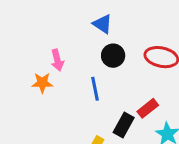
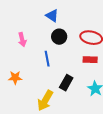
orange star: (42, 83) -> (15, 78), moved
red rectangle: (148, 108) -> (90, 60), moved, turned 40

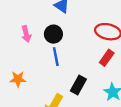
black circle: (59, 37) -> (53, 34), moved
red rectangle: (90, 60) -> (107, 58), turned -56

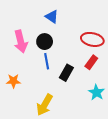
pink arrow: (26, 34) -> (21, 42), size x1.5
black rectangle: (78, 85) -> (66, 73), moved

